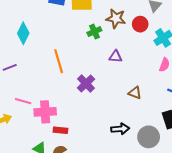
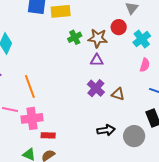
brown star: (116, 18) -> (98, 38), moved
orange line: (59, 61) -> (30, 86), moved
purple cross: (86, 84) -> (96, 88), moved

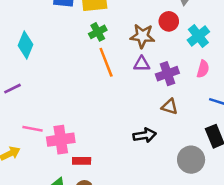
green cross: (75, 37) -> (98, 32), moved
orange line: (30, 86) -> (106, 62), moved
purple cross: (96, 88) -> (167, 74), moved, turned 30
black arrow: (106, 130) -> (145, 135), moved

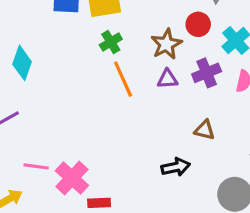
brown star: (142, 36) -> (166, 44), turned -30
purple cross: (167, 74) -> (207, 73), moved
pink cross: (61, 140) -> (72, 178), turned -36

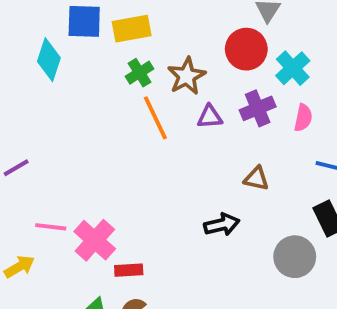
red circle: (198, 24) -> (246, 49), size x1.4
brown star: (166, 44) -> (187, 76), moved
cyan diamond: (22, 63) -> (49, 60), moved

